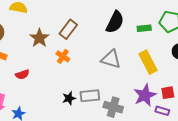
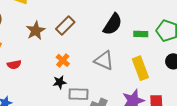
orange cross: (63, 56) -> (63, 60), moved
black star: (69, 98) -> (60, 82), moved

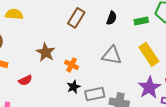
black semicircle: (113, 24) -> (112, 18), size x0.6
brown rectangle: (65, 26) -> (76, 18), moved
brown star: (36, 31) -> (46, 52), moved

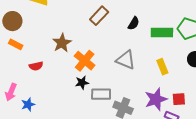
green rectangle: (141, 21) -> (162, 33), size x1.5
yellow rectangle: (149, 54) -> (162, 67), size x0.7
orange cross: (72, 65) -> (85, 61), size x1.5

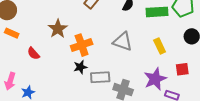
orange cross: (85, 61) -> (82, 45), turned 35
red semicircle: (36, 66) -> (33, 53), turned 64
red square: (179, 99) -> (182, 69), moved

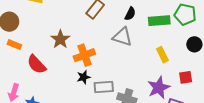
gray triangle: (123, 42) -> (122, 37), moved
red semicircle: (33, 53) -> (37, 64), size x1.5

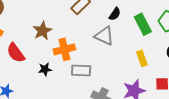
green rectangle: (159, 21) -> (143, 24), turned 60
black star: (84, 77) -> (45, 69), moved
gray rectangle: (104, 87) -> (81, 70), moved

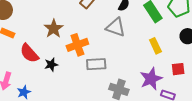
black star: (45, 69) -> (51, 65), moved

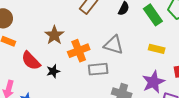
gray triangle: (116, 27) -> (114, 45), moved
yellow rectangle: (155, 46) -> (157, 49), turned -49

